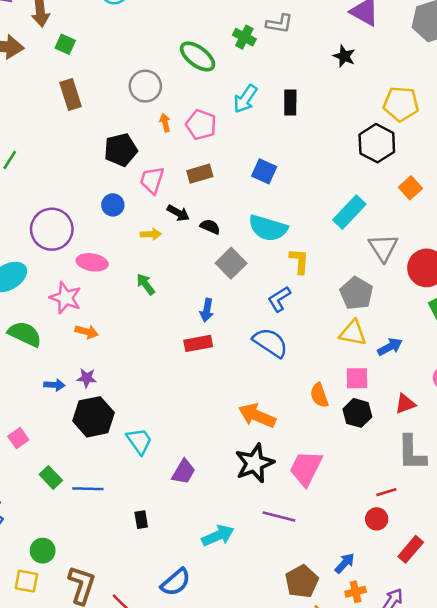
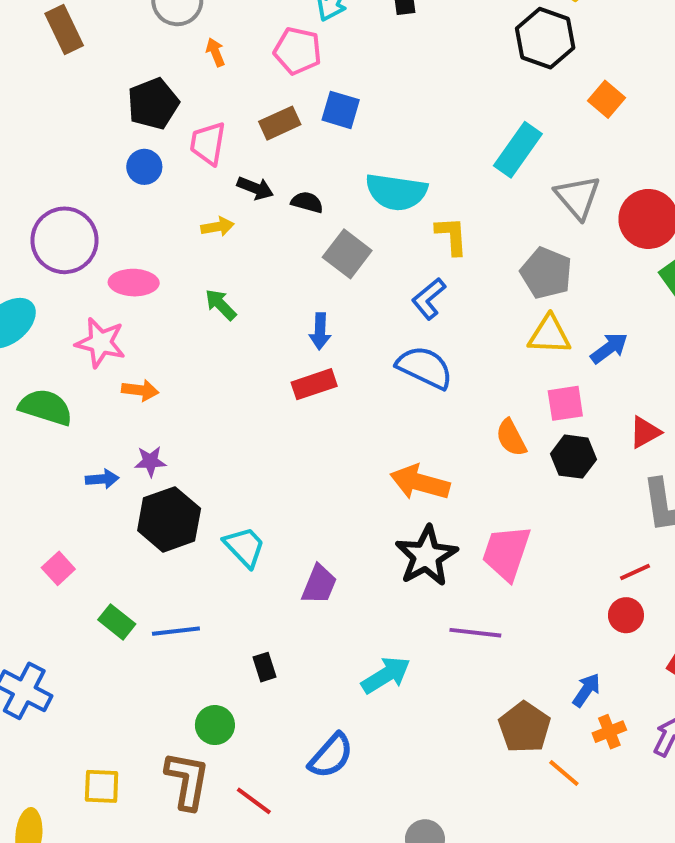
pink pentagon: (201, 125) -> (298, 51), moved
blue square: (264, 171) -> (341, 110), moved
blue circle: (113, 205) -> (144, 167), moved
green circle: (43, 551) -> (215, 725), moved

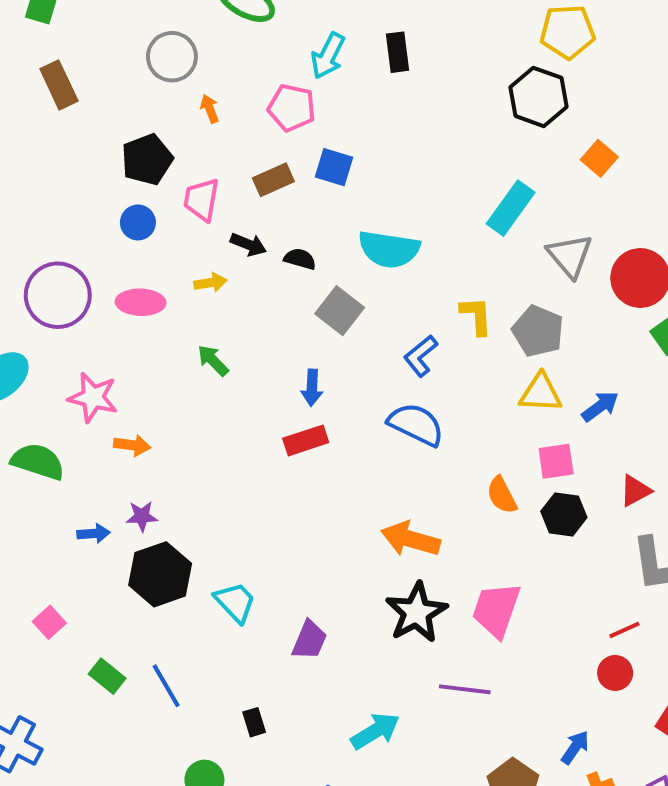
yellow L-shape: (452, 236) -> (476, 316), moved
pink ellipse: (134, 283) -> (141, 302), moved
blue line: (176, 631) -> (166, 686), turned 66

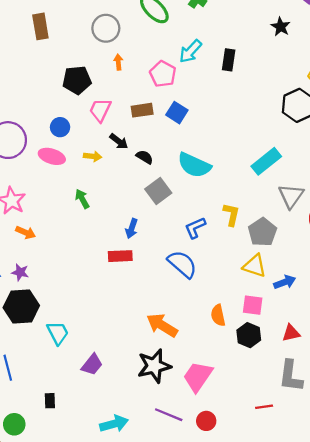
blue circle: (138, 222) -> (60, 127), moved
red circle: (615, 673) -> (206, 421), moved

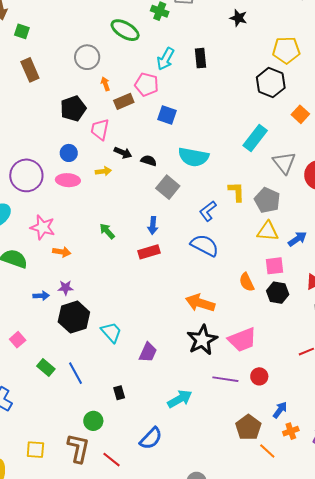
brown rectangle: (142, 110) -> (124, 101), moved
green arrow: (82, 199) -> (107, 231), moved
pink trapezoid: (198, 376) -> (242, 340), turned -132

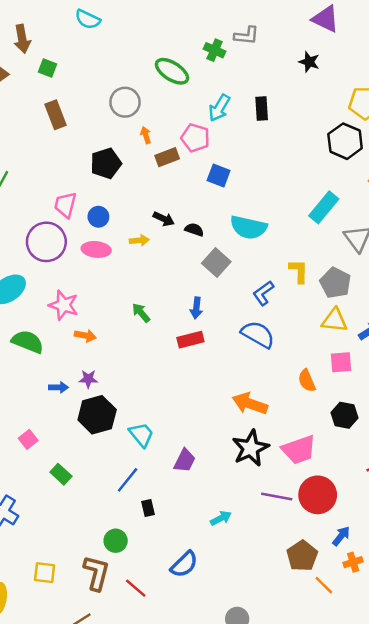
pink trapezoid: (100, 129) -> (65, 205), moved
black hexagon: (278, 293) -> (344, 415), moved
blue line: (75, 373) -> (128, 480), moved, turned 65
red circle: (259, 376) -> (318, 495), size x1.8
cyan arrow: (180, 399) -> (221, 518), size x0.7

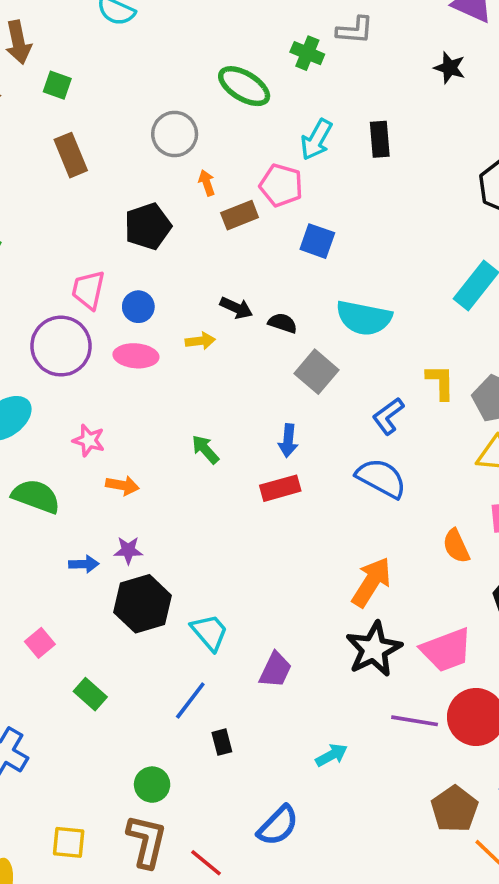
pink star: (63, 305) -> (89, 440), size x0.7
orange arrow: (250, 404) -> (371, 582), turned 104
green circle: (116, 541) -> (152, 785), moved

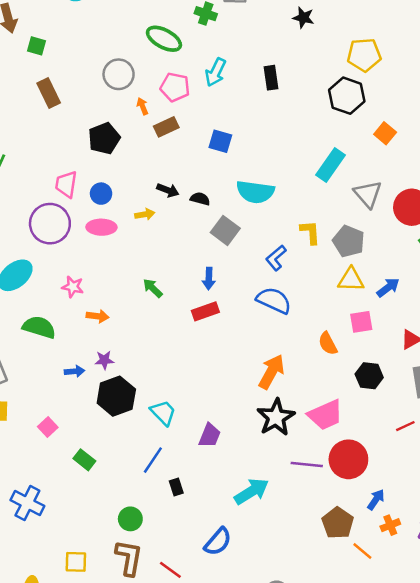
black rectangle: (380, 139) -> (271, 78), moved
pink pentagon: (281, 185) -> (175, 87), moved
cyan arrow: (332, 755) -> (252, 491), size x1.6

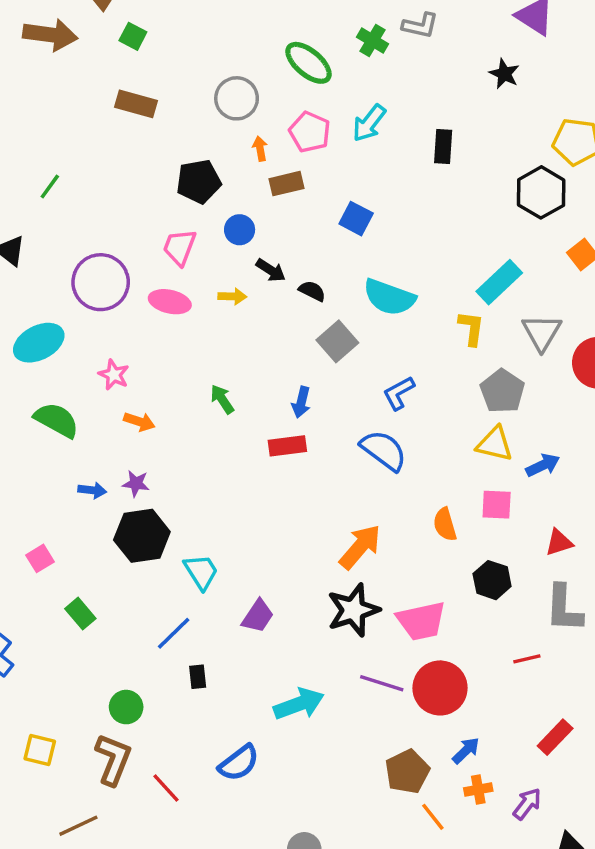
brown rectangle: (49, 93) -> (136, 104), turned -60
pink trapezoid: (66, 184) -> (179, 247), moved
blue circle: (101, 194) -> (240, 230), moved
yellow L-shape: (310, 232) -> (471, 328), moved

